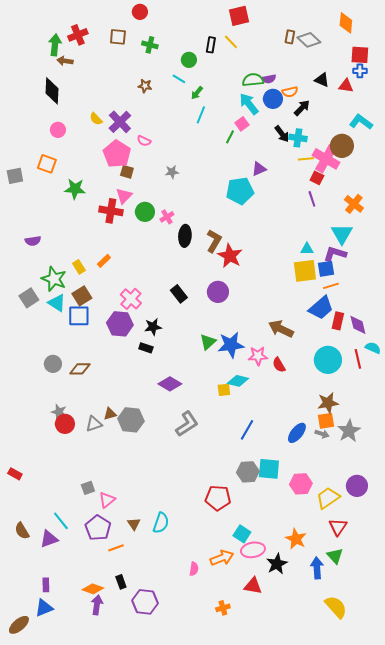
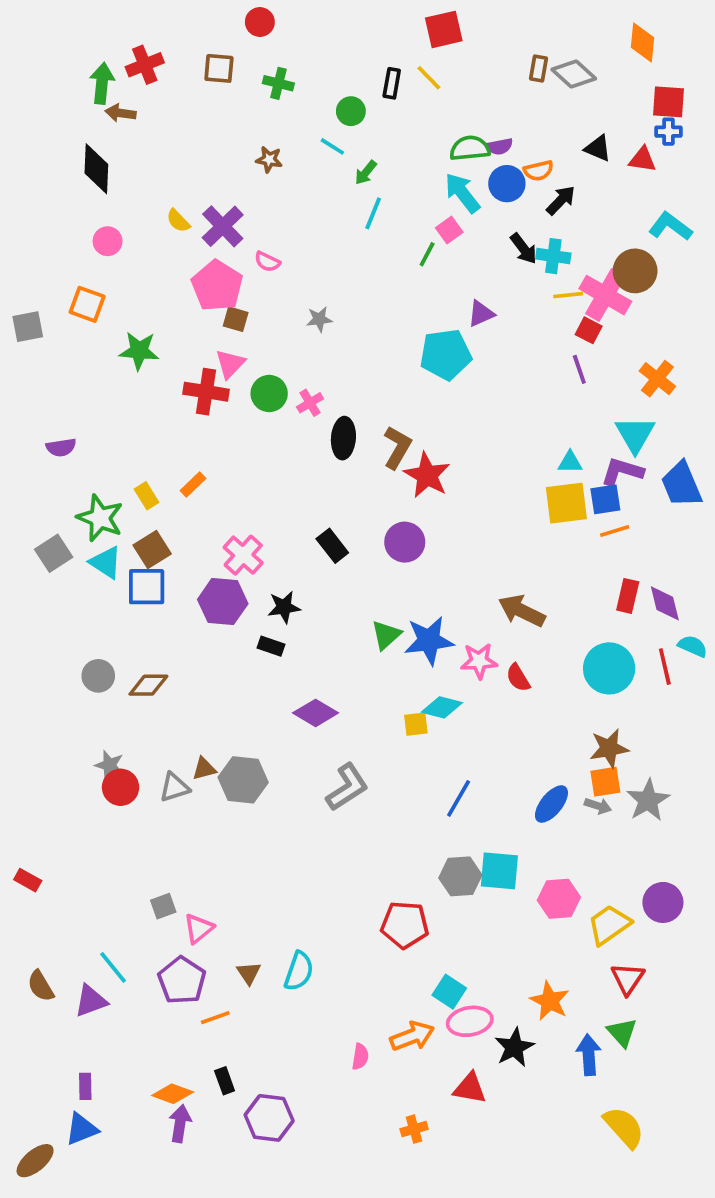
blue trapezoid: (321, 308) -> (682, 485), moved, turned 108

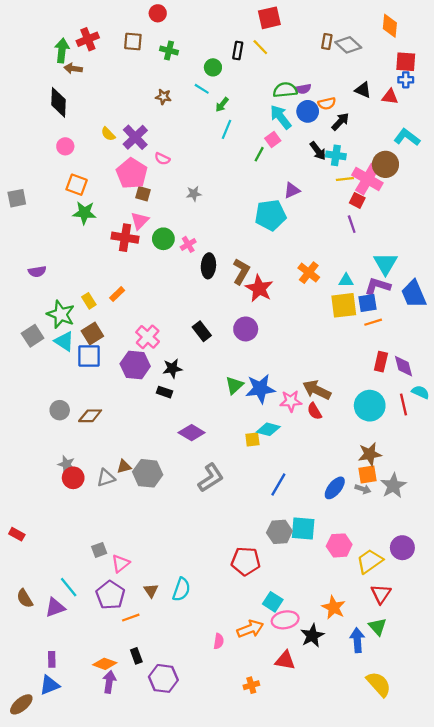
orange square: (87, 304) -> (77, 185), moved
orange cross: (657, 379) -> (309, 273), moved
brown arrow: (522, 611) -> (317, 390), moved

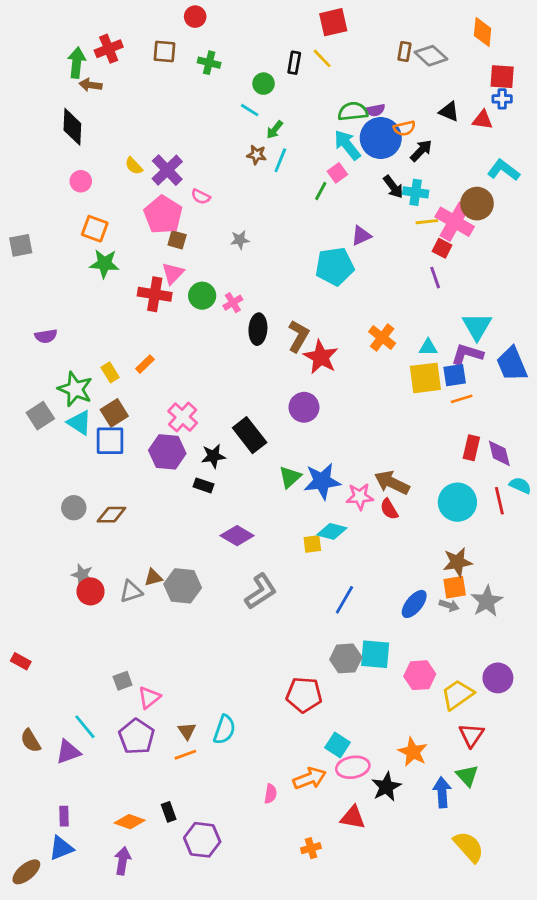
brown star: (163, 97) -> (257, 155), moved
blue circle: (308, 111) -> (381, 138), size x1.5
black rectangle: (202, 331) -> (250, 435), moved, size x1.4
orange line: (131, 618) -> (185, 755), moved
purple arrow: (109, 682) -> (123, 861), moved

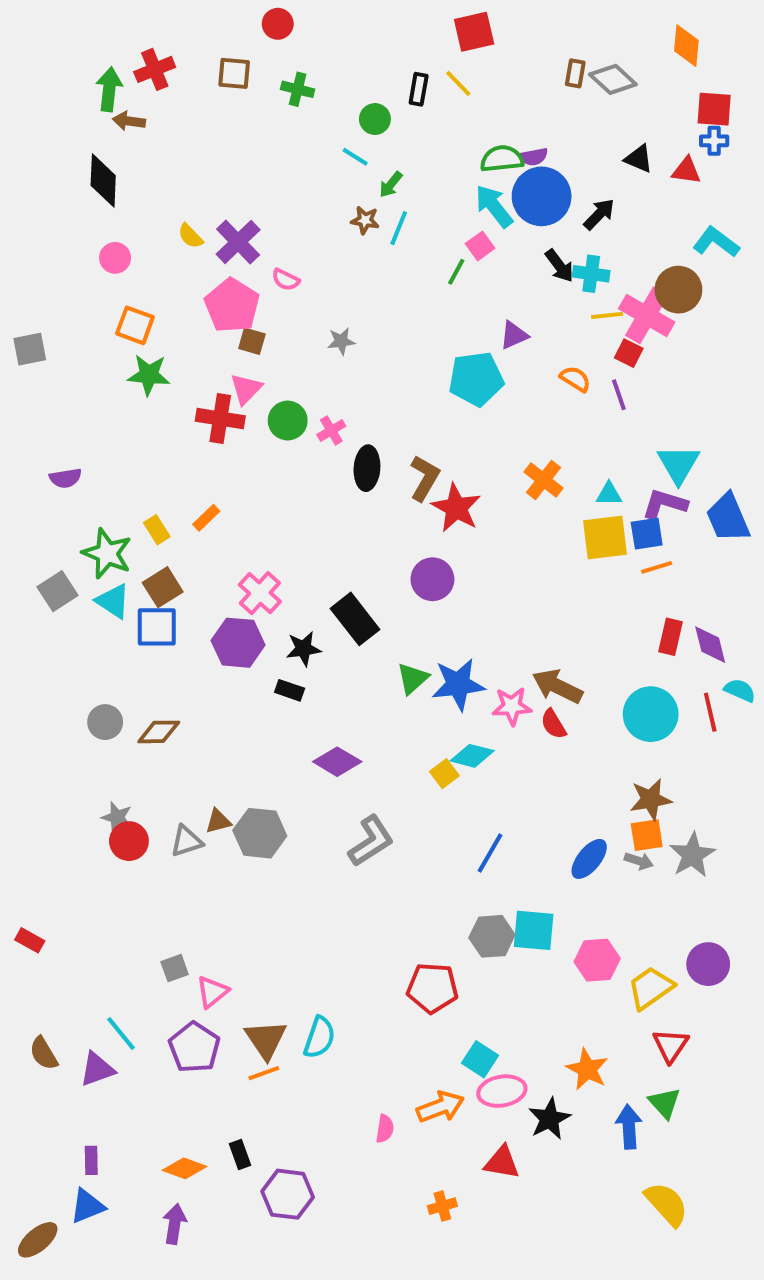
orange semicircle: (404, 128) -> (575, 379), moved, turned -135
yellow square: (312, 544) -> (444, 774), turned -30
brown triangle: (187, 731) -> (266, 1039), size x1.6

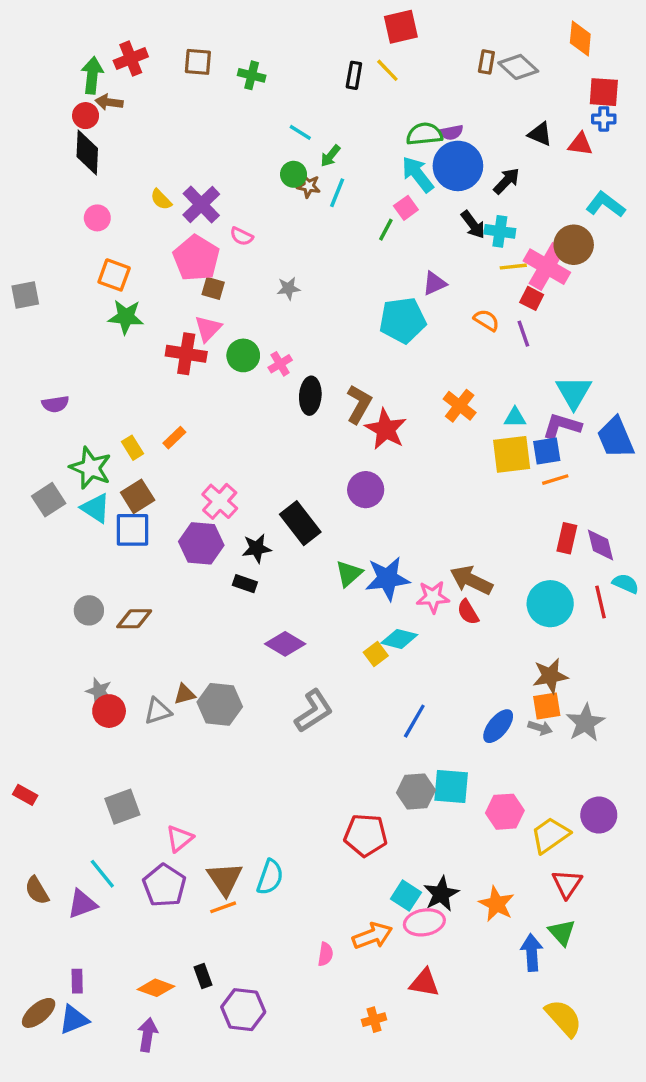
red circle: (278, 24) -> (86, 116), moved
green circle: (375, 119) -> (294, 174), moved
gray square: (175, 968) -> (122, 807), moved, size x1.5
black star: (549, 1119) -> (441, 894), moved
brown ellipse: (38, 1240) -> (39, 1013), moved

